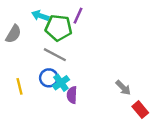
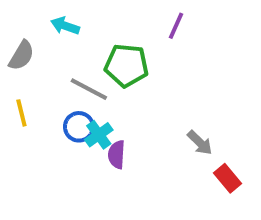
purple line: (78, 16) -> (176, 26), moved
green pentagon: (59, 28) -> (126, 65), moved
yellow line: (19, 86) -> (21, 113), moved

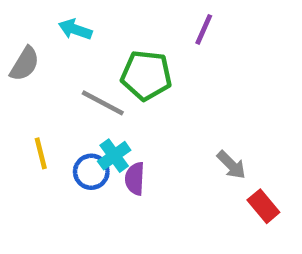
yellow line: (21, 113) -> (41, 153), moved
blue circle: (79, 127) -> (91, 172), moved

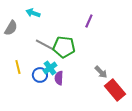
purple line: (204, 29) -> (89, 21), moved
green pentagon: (146, 75) -> (64, 47), moved
red rectangle: (263, 206) -> (115, 90), size x1.5

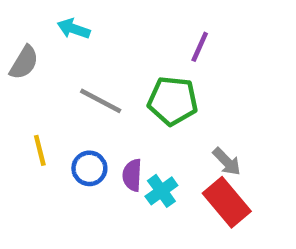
green pentagon: (64, 47) -> (173, 101), moved
cyan cross: (50, 68) -> (161, 191), moved
red rectangle: (115, 90) -> (227, 202), moved

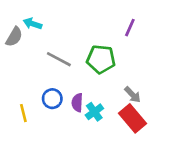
cyan arrow: (74, 29) -> (33, 24), moved
purple line: (200, 47) -> (130, 28), moved
yellow line: (40, 150) -> (23, 113), moved

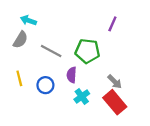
gray semicircle: (14, 37) -> (20, 40), moved
purple semicircle: (77, 103) -> (72, 75), moved
yellow line: (23, 113) -> (19, 78), moved

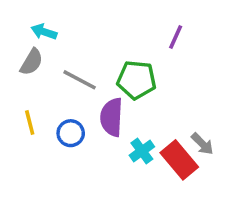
purple semicircle: (72, 75) -> (112, 117), size x1.5
gray arrow: (115, 82) -> (202, 144), moved
cyan cross: (82, 96) -> (142, 151), moved

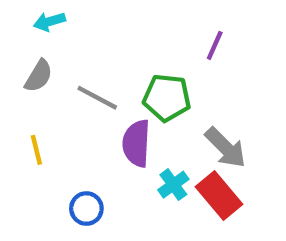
cyan arrow: (44, 32) -> (49, 22), moved, turned -35
blue circle: (71, 133) -> (86, 209), moved
gray arrow: (202, 144) -> (226, 148), moved, size x1.5

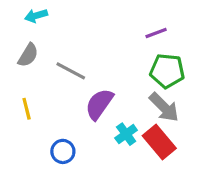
purple line: (215, 45) -> (156, 33), turned 45
green pentagon: (167, 98) -> (167, 71), moved
purple semicircle: (136, 143) -> (99, 104), turned 32

